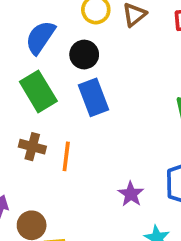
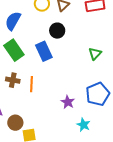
black circle: (84, 55) -> (57, 31), moved

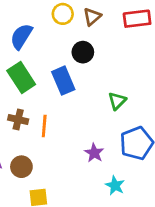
green triangle: (95, 54) -> (117, 101), moved
brown circle: (15, 123) -> (21, 167), moved

